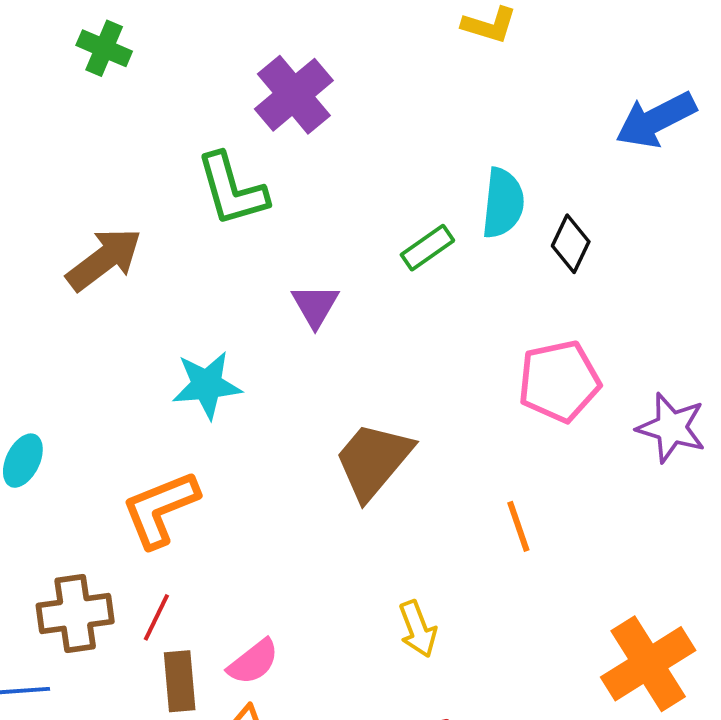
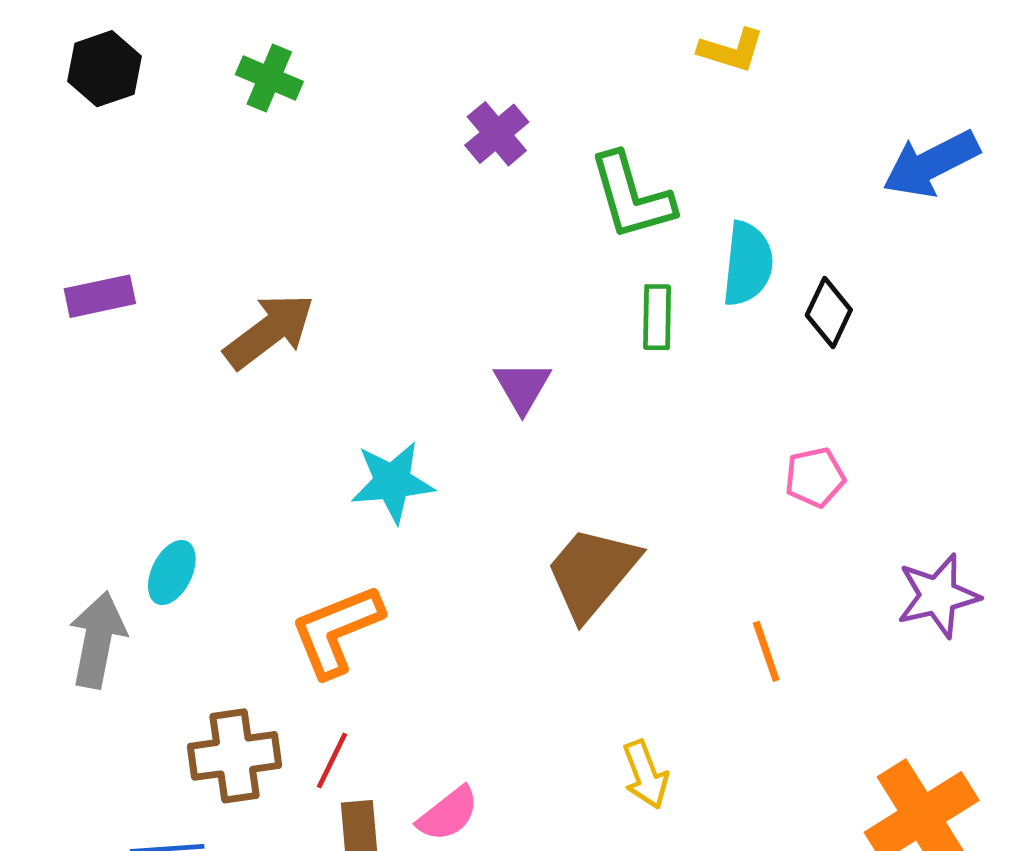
purple cross: (294, 95) -> (497, 134), size x0.7
green L-shape: (232, 190) -> (632, 196), moved
green rectangle: (427, 248) -> (657, 317), turned -54
pink pentagon: (559, 381) -> (815, 477), size x0.6
purple star: (671, 428) -> (938, 596), moved, turned -30

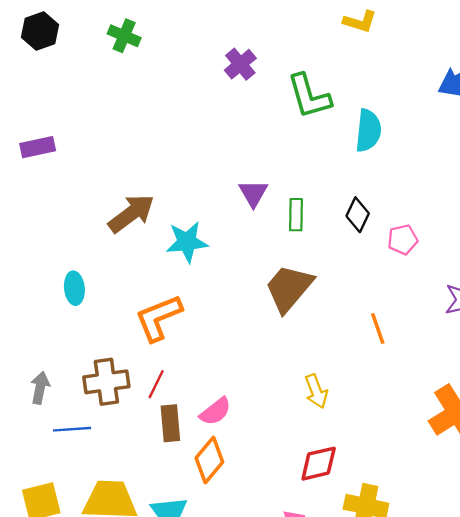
black diamond: (829, 312) -> (358, 215), moved
green rectangle: (657, 317) -> (296, 215), moved
brown arrow: (269, 331) -> (131, 214), moved
cyan ellipse: (172, 573) -> (74, 288), turned -32
gray arrow: (98, 640) -> (40, 388), moved, size x0.7

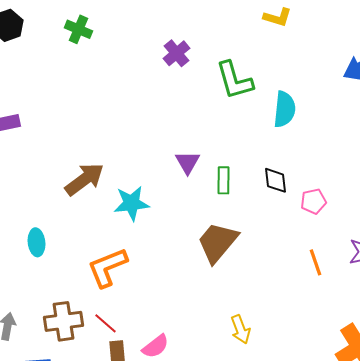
black diamond: (358, 215) -> (276, 180), turned -32
orange line: (378, 328) -> (316, 262), moved
red line: (156, 384) -> (106, 323), turned -75

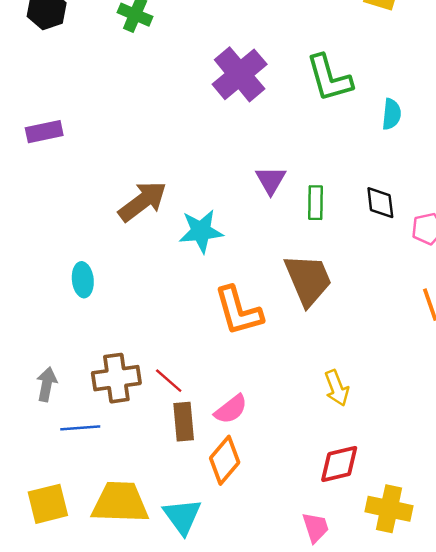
purple cross: (176, 53) -> (240, 74), moved, size x1.6
cyan semicircle: (284, 109) -> (391, 114), size x0.7
brown trapezoid: (218, 242) -> (308, 280), turned 117
orange L-shape: (108, 267) -> (238, 311), moved, turned -84

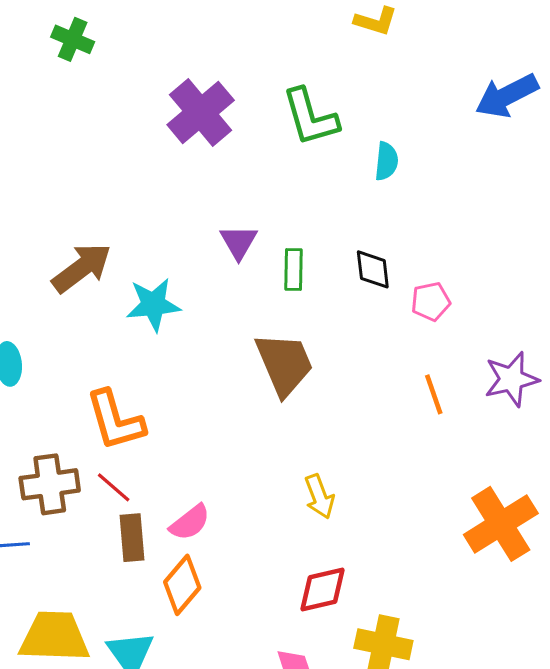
orange L-shape: (238, 311) -> (115, 420), moved

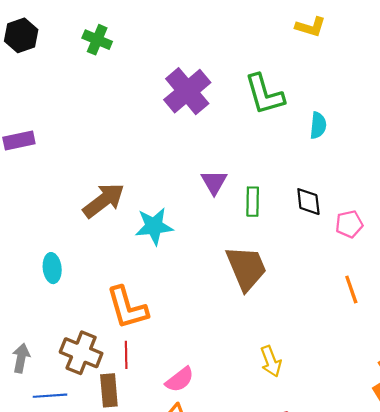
brown cross: (50, 484) -> (81, 353), turned 30
red line: (114, 487) -> (126, 355), turned 48
brown rectangle: (132, 538) -> (109, 390), moved

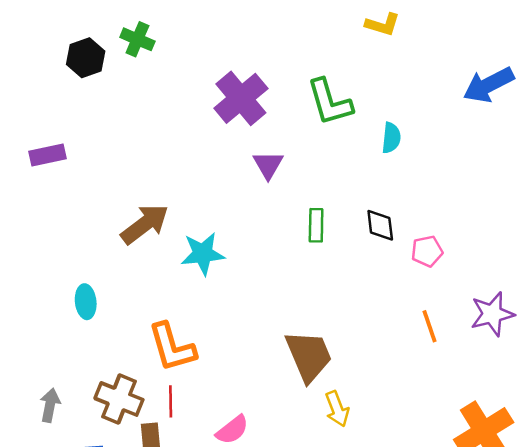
black hexagon: (21, 35) -> (86, 58), moved
purple triangle: (214, 182) -> (268, 165), moved
brown trapezoid: (246, 268) -> (309, 356), moved

